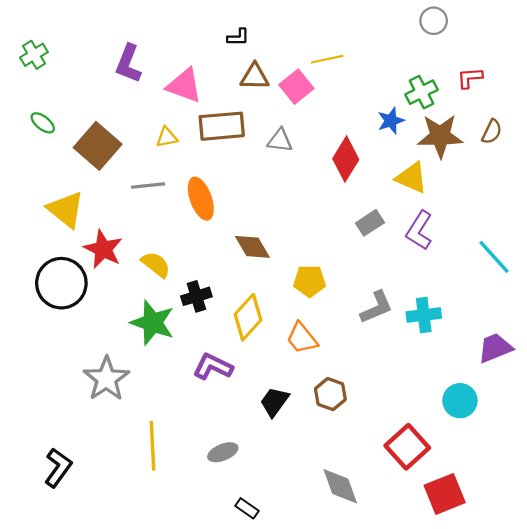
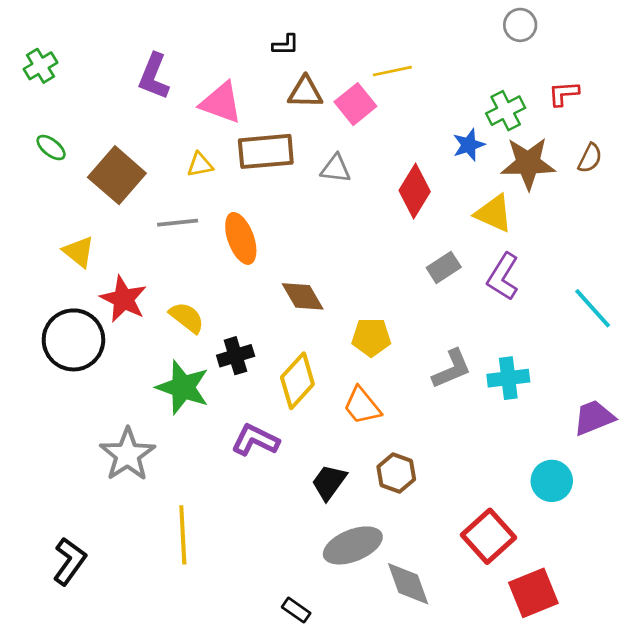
yellow triangle: (66, 210) -> (79, 252), size x0.7
gray ellipse: (223, 452) -> (353, 545), moved, size x1.6

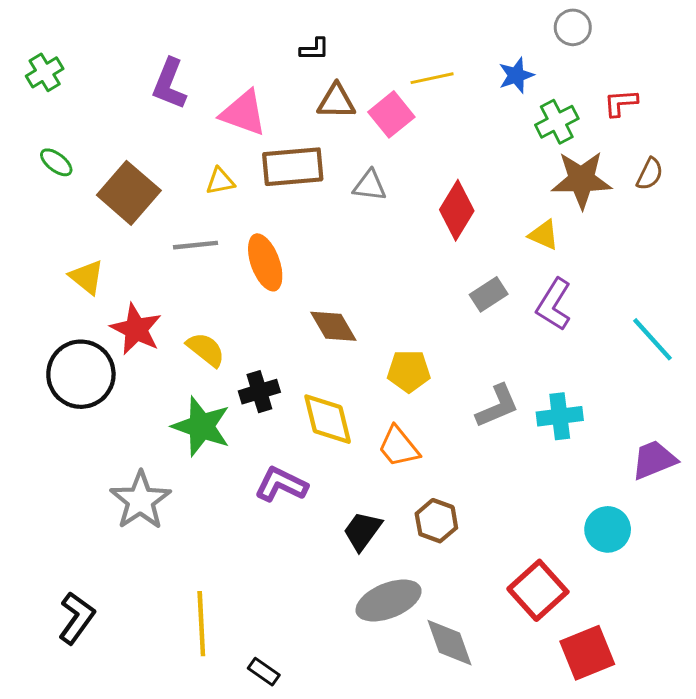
blue star: (469, 145) -> (516, 75), moved
yellow triangle: (494, 213) -> (544, 235), size x0.7
yellow diamond: (297, 381) -> (328, 419), turned -56
yellow line: (183, 535) -> (201, 624), moved
black rectangle: (296, 610) -> (264, 672), moved

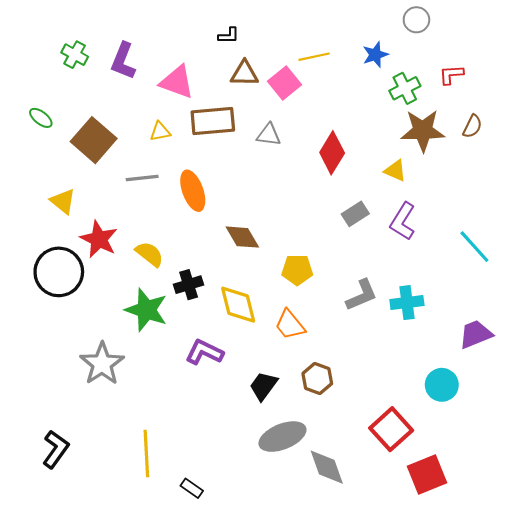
green cross: (45, 72) -> (75, 55), moved, turned -30

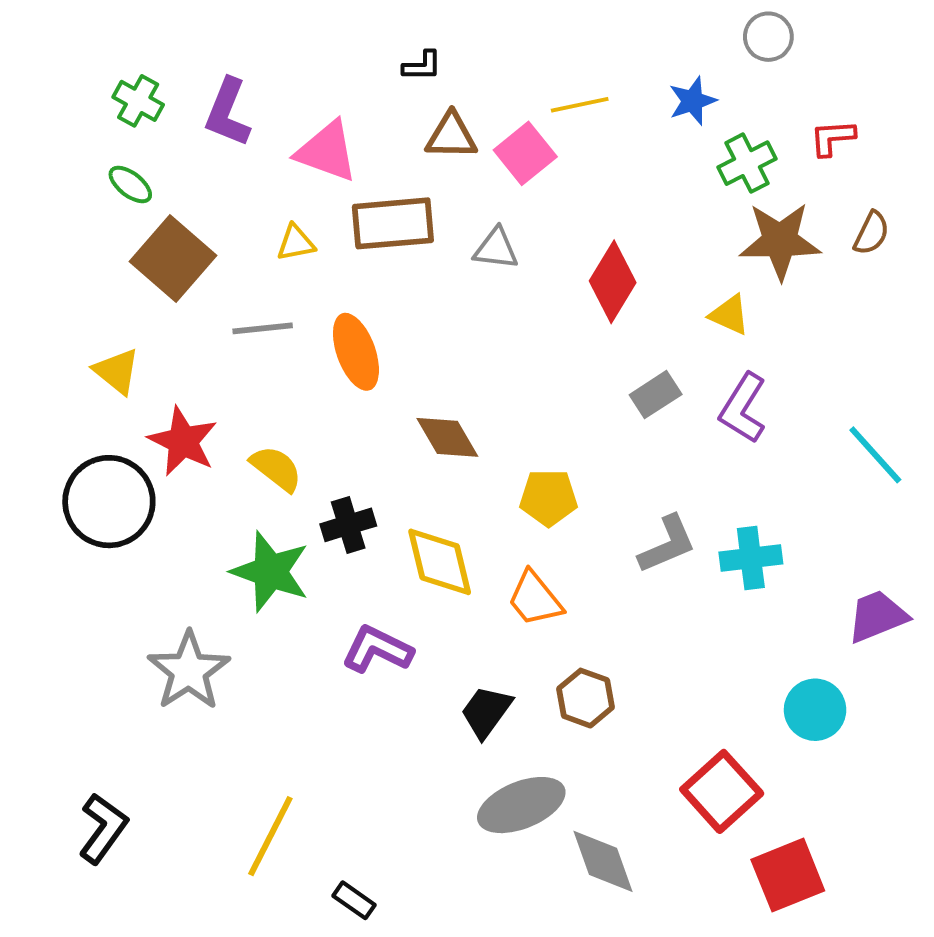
green ellipse: (41, 118) -> (130, 185), moved
yellow line: (146, 453) -> (270, 836), turned 30

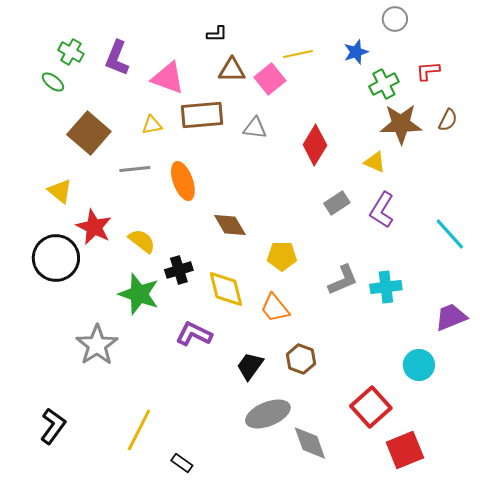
green ellipse: (130, 185) -> (53, 82), moved

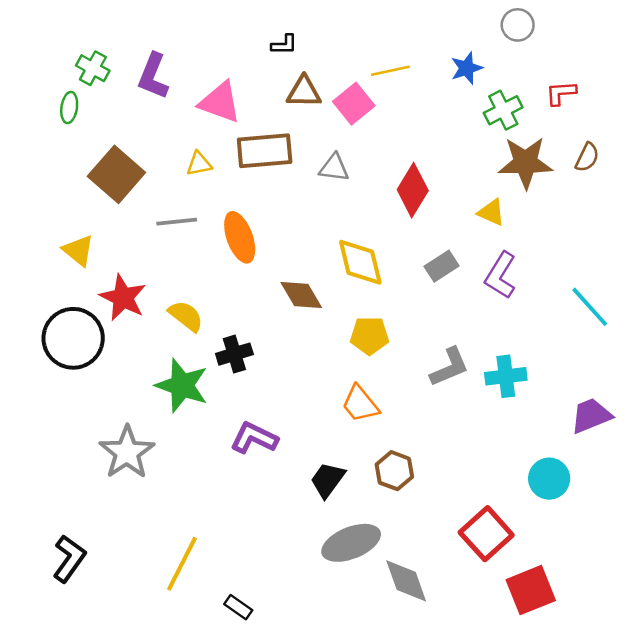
green ellipse: (53, 82) -> (69, 108), turned 60
yellow diamond: (226, 289) -> (360, 262), moved

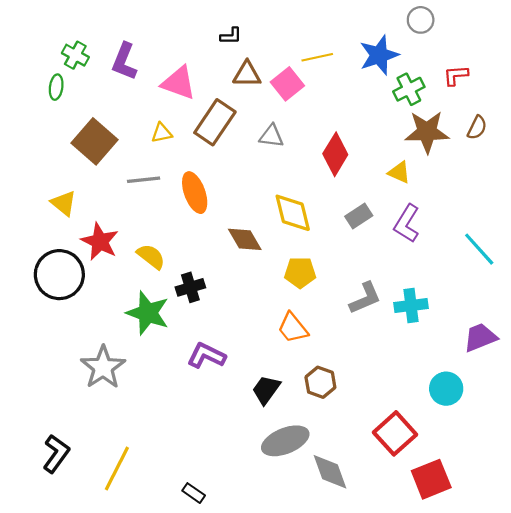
blue star: (466, 68) -> (379, 55), size x1.5
brown rectangle: (265, 151) -> (215, 122), turned -51
yellow line: (182, 564) -> (117, 469), moved

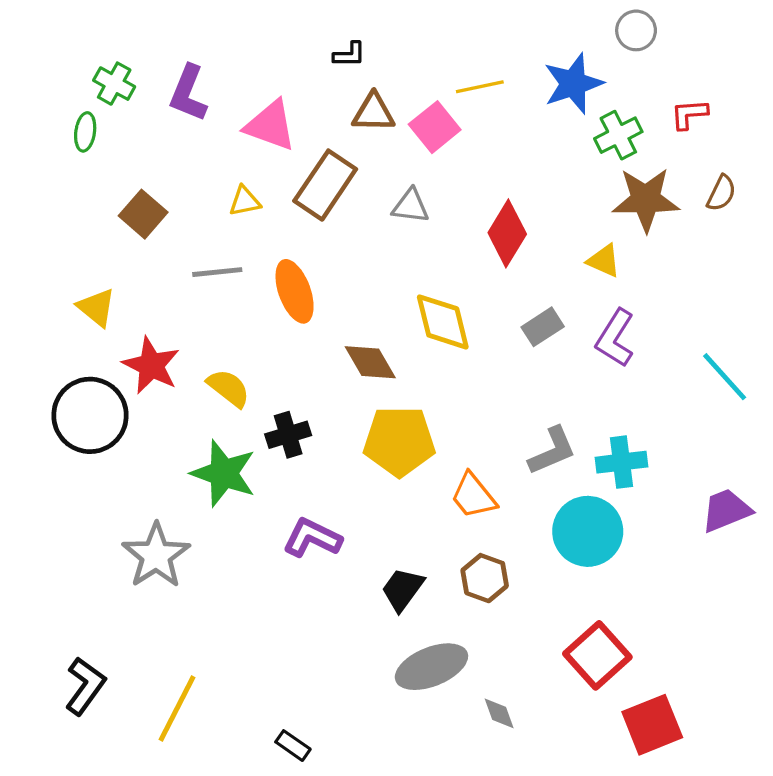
brown square: (95, 141) -> (143, 214), size x0.7
yellow pentagon: (300, 272) -> (399, 441), moved, size x1.5
orange trapezoid: (293, 328) -> (473, 496), moved
cyan circle: (446, 389) -> (588, 531), moved, size x1.4
gray diamond: (330, 472) -> (499, 713), size x0.6

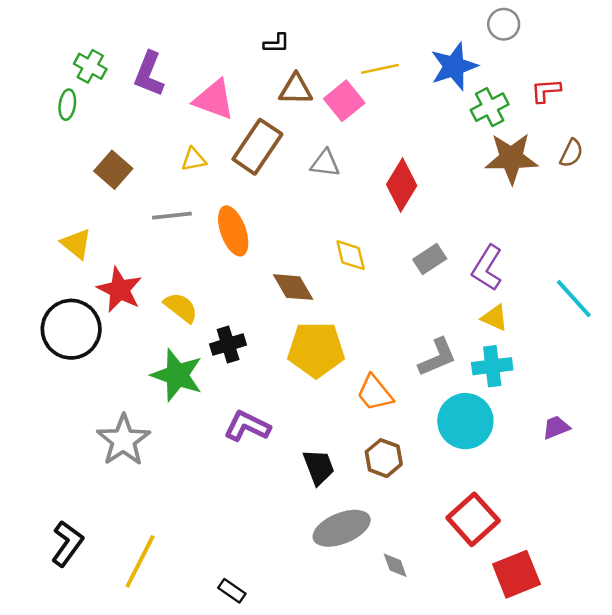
yellow triangle: (604, 261) -> (495, 318), moved
yellow diamond: (443, 322) -> (351, 255), size x0.7
purple trapezoid: (726, 510) -> (556, 427), moved, size x0.7
black trapezoid: (402, 589) -> (319, 467), turned 123

